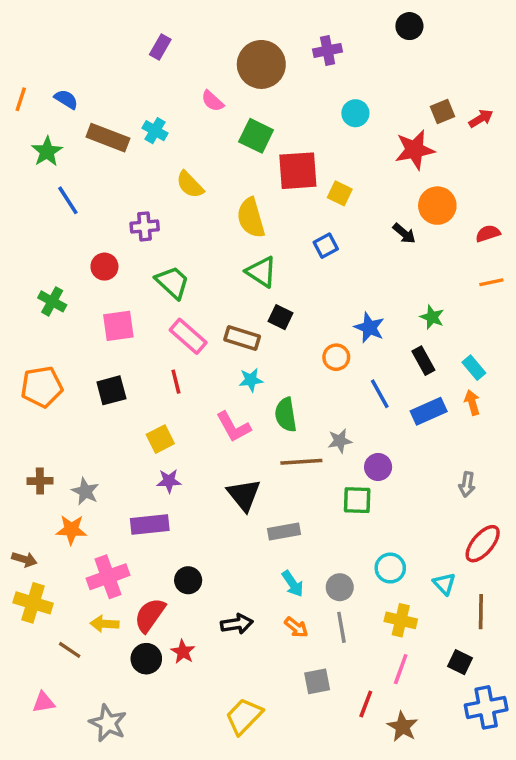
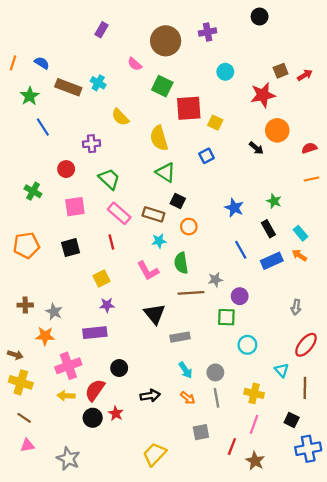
orange circle: (336, 357) -> (189, 227), moved
orange arrow: (472, 402) -> (299, 255), turned -40
cyan circle: (390, 568) -> (247, 345), moved
brown line: (70, 650) -> (24, 418), moved

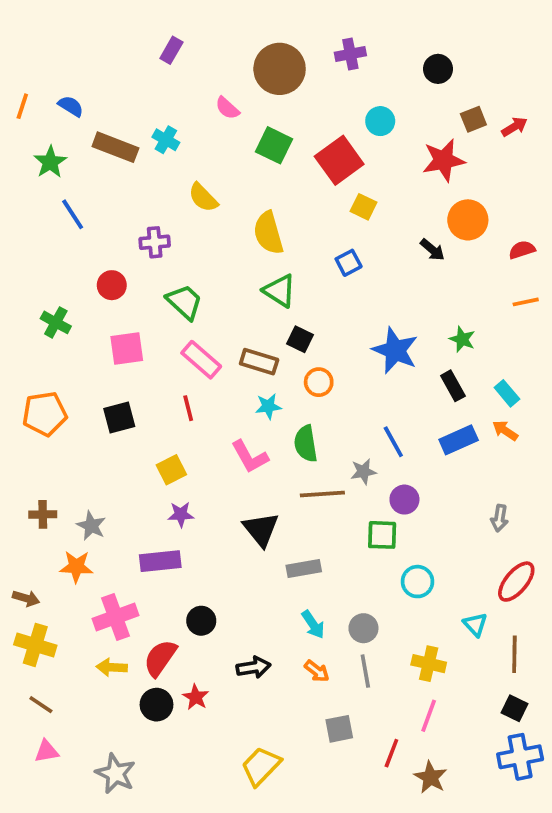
black circle: (260, 17) -> (438, 69), moved
red square: (189, 108) -> (339, 160), moved, turned -32
blue star: (234, 208) -> (395, 350), size x1.4
blue line: (241, 250) -> (393, 442), moved
black square: (292, 420) -> (514, 708), moved

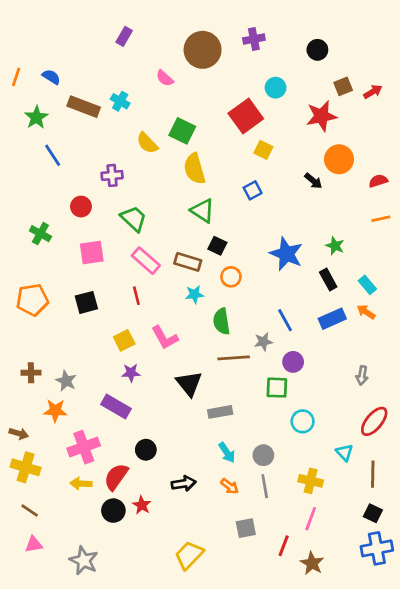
green square: (274, 145) -> (182, 131), moved
pink L-shape: (250, 457) -> (165, 338), moved
purple rectangle: (160, 561) -> (116, 407), turned 36

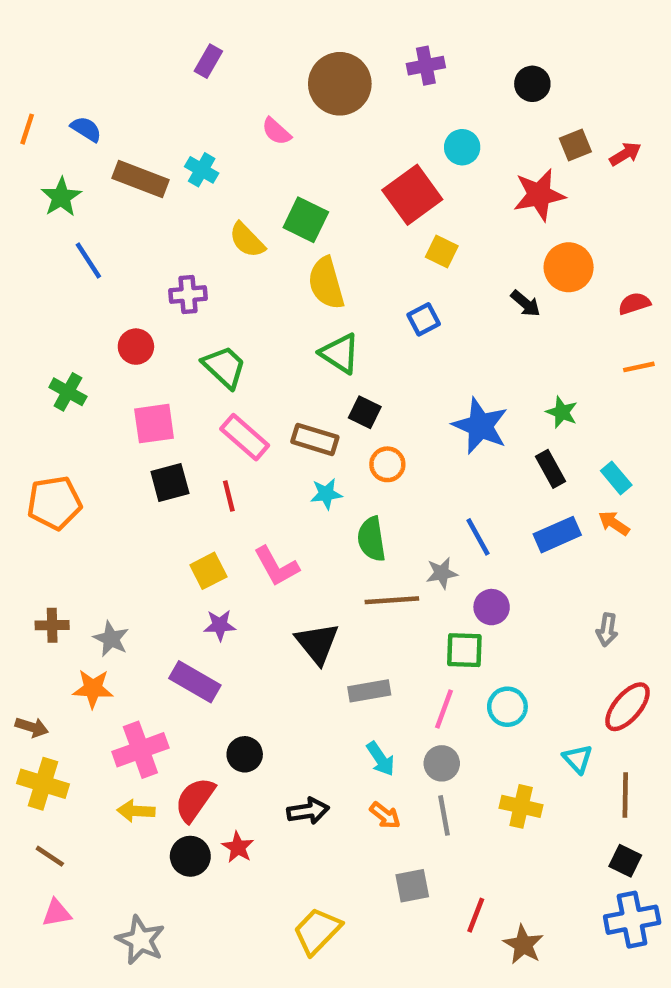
black square: (86, 302) -> (170, 482), moved
pink line: (311, 519) -> (444, 709), moved

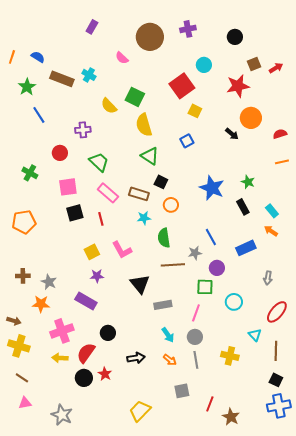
blue rectangle: (557, 535) -> (246, 248), moved
cyan circle: (507, 707) -> (234, 302), moved

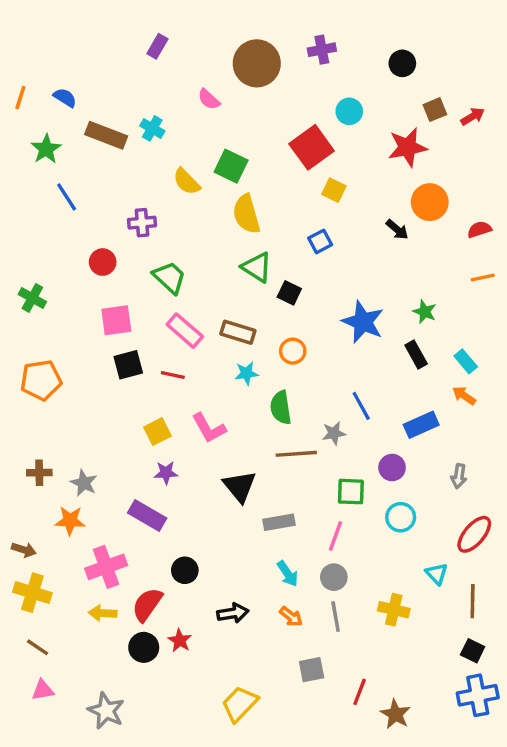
green cross: (30, 173) -> (32, 298), moved
black square: (161, 182) -> (289, 293), moved
red line: (101, 219) -> (173, 375), turned -64
purple circle: (217, 268) -> (392, 468), moved

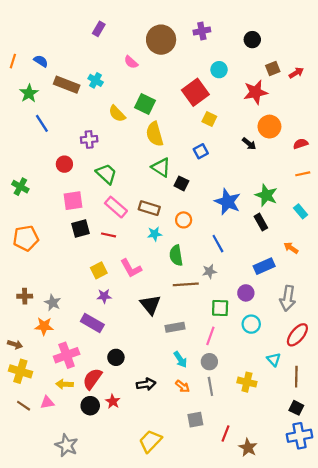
green star: (425, 312) -> (266, 195), size x1.5
cyan rectangle: (466, 361) -> (301, 211), moved
blue line: (361, 406) -> (218, 244), moved
gray arrow: (459, 476) -> (288, 298), size x1.6
pink triangle: (43, 690) -> (47, 402), moved

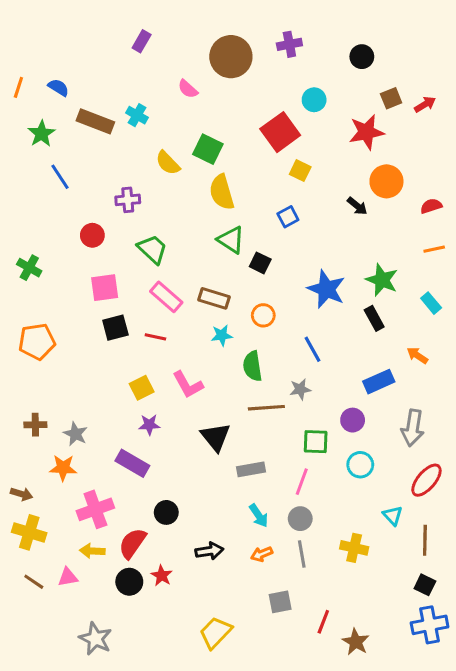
orange arrow: (183, 386) -> (262, 554), turned 120

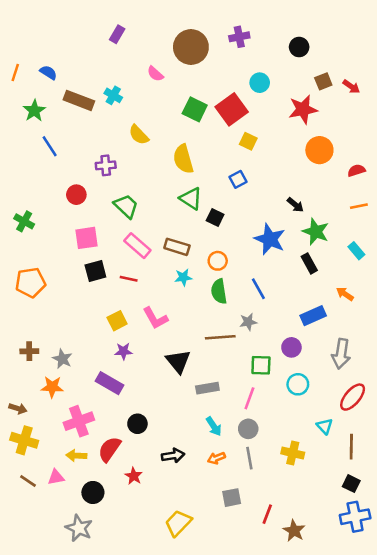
red arrow: (425, 104) -> (351, 86), turned 66
green square: (208, 149) -> (195, 109), moved
black arrow: (357, 206) -> (295, 205), moved
green semicircle: (252, 366) -> (219, 291), moved
black circle: (129, 582) -> (93, 492), moved

